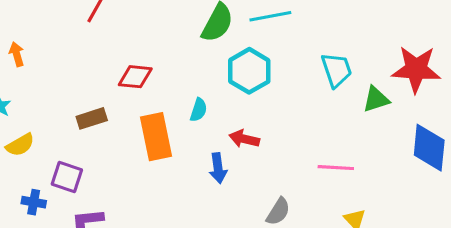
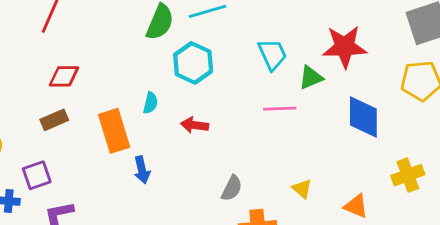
red diamond: (135, 77) -> (64, 76), moved
blue arrow: (218, 168) -> (142, 170), moved
pink line: (336, 168) -> (280, 109), moved
purple square: (67, 177) -> (37, 175), turned -32

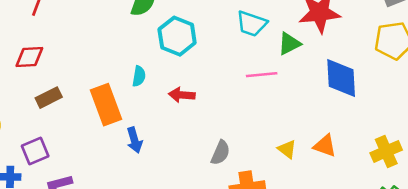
cyan trapezoid: (272, 54) -> (252, 24), turned 136
red diamond: (64, 76) -> (29, 57), moved
yellow cross: (408, 175) -> (386, 151), moved
orange triangle: (356, 206) -> (325, 146), moved

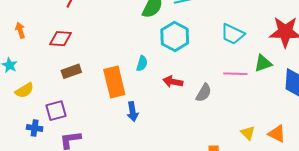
green triangle: (289, 44) -> (263, 63), moved
gray semicircle: (220, 153) -> (204, 93), moved

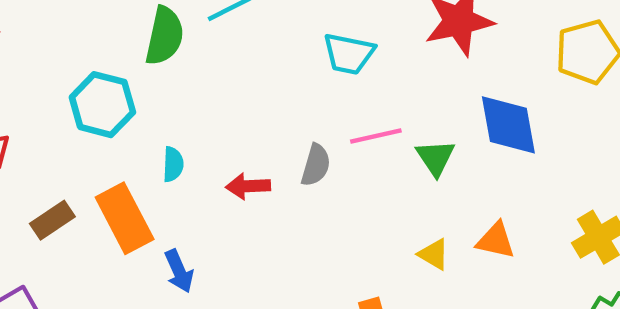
cyan hexagon: (175, 36) -> (102, 105), moved
green triangle: (263, 63) -> (435, 158), moved, turned -30
brown rectangle: (71, 71) -> (52, 220), moved
gray semicircle: (204, 93) -> (316, 165), moved

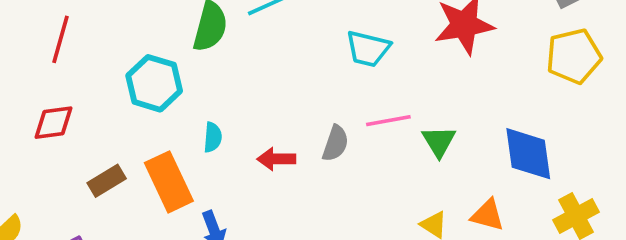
blue diamond: (508, 125) -> (528, 154), moved

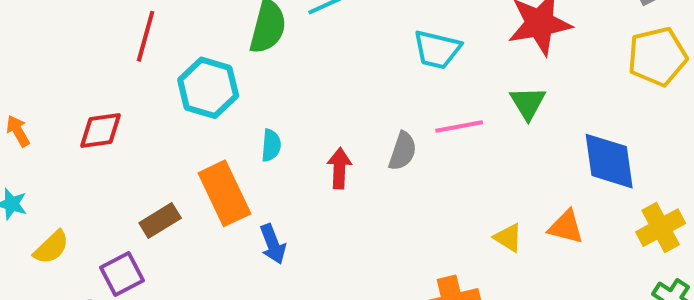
red line: (61, 39) -> (146, 36), moved
green triangle: (439, 141) -> (528, 103), moved
red arrow: (276, 159) -> (339, 168), turned 93
brown rectangle: (107, 181) -> (160, 221), moved

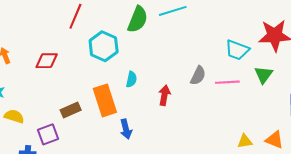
cyan trapezoid: (437, 50) -> (237, 50), moved
gray semicircle: (403, 151) -> (198, 76), moved
yellow triangle: (508, 238) -> (245, 141), turned -49
yellow semicircle: (51, 247) -> (14, 116), turned -126

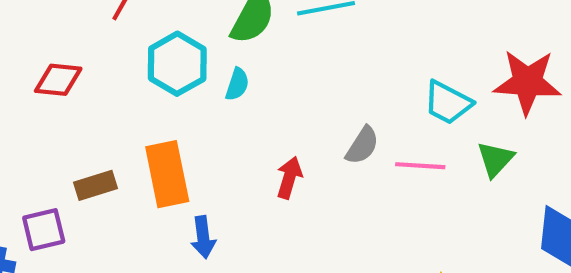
cyan semicircle: (131, 79) -> (237, 84), moved

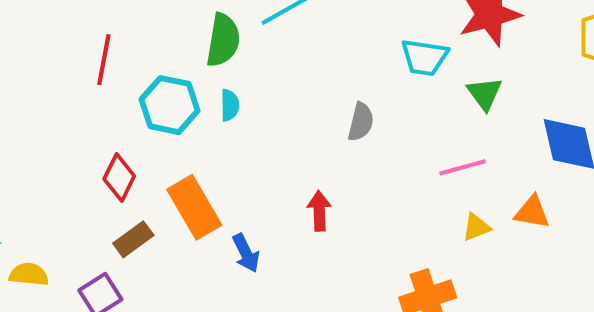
red diamond: (58, 80) -> (119, 177), moved, turned -51
pink line: (420, 166) -> (462, 167), moved
red arrow: (289, 178) -> (319, 211), moved

